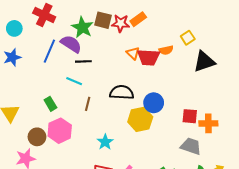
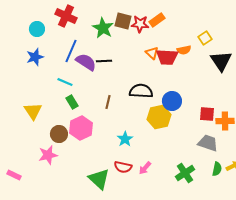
purple semicircle: (71, 44) -> (86, 62), moved
black triangle: (204, 61) -> (221, 61), turned -45
cyan line: (74, 81) -> (65, 82), moved

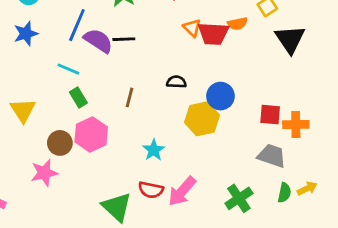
black semicircle: (141, 91) -> (176, 82), size x0.6
pink arrow: (145, 168) -> (182, 191), size x1.6

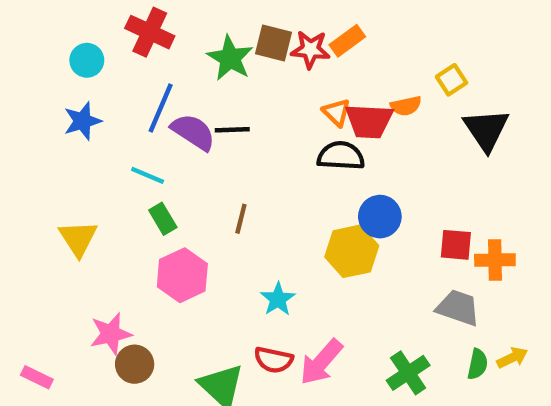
black semicircle: (176, 82) -> (341, 156), moved, size x1.5
brown circle: (60, 143) -> (135, 364), moved

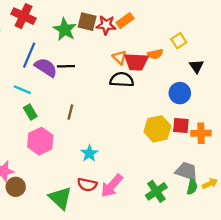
black triangle: (486, 130) -> (197, 66), size x0.6
blue circle: (380, 217) -> (180, 93), moved
yellow hexagon: (352, 251) -> (157, 129), moved
gray trapezoid: (458, 308) -> (186, 171), moved

